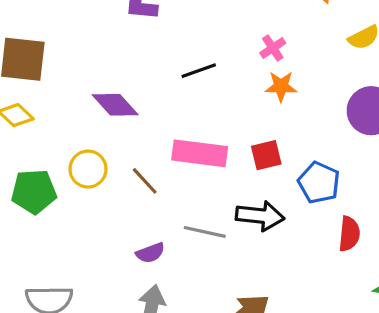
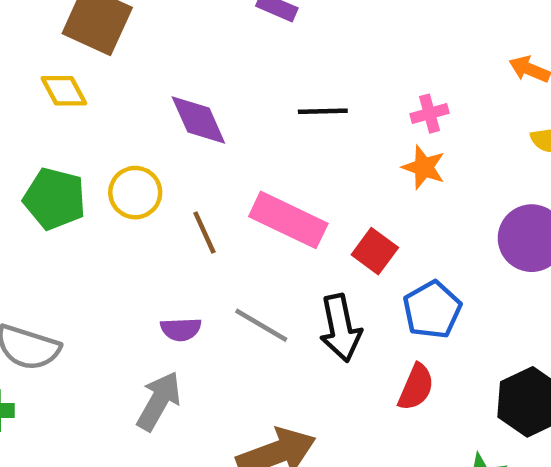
red square: (266, 155) -> (375, 251), turned 32
black arrow: (260, 216) -> (341, 328), turned 54
red semicircle: (349, 234) -> (416, 387), moved

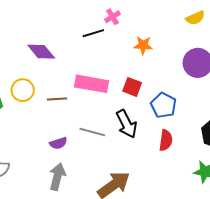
pink cross: (430, 114) -> (113, 17), moved
brown line: (204, 233) -> (57, 99), turned -54

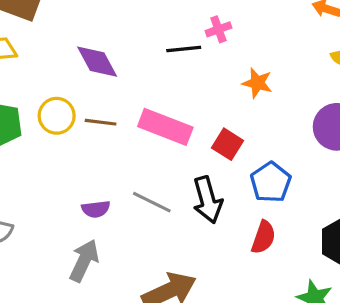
brown line: (57, 99) -> (101, 122), moved

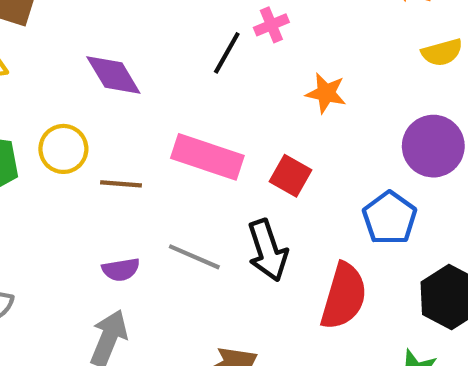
black line: (184, 49) -> (227, 53), turned -52
brown line: (101, 122) -> (121, 184), moved
blue pentagon: (271, 182) -> (390, 218), moved
red semicircle: (263, 237) -> (344, 296), size x1.5

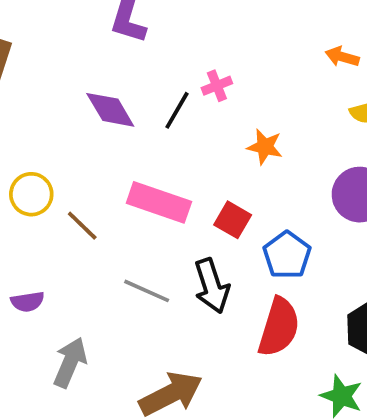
purple diamond: (113, 75) -> (110, 110), moved
brown line: (121, 184) -> (82, 226), turned 39
blue pentagon: (390, 218) -> (287, 255), moved
purple semicircle: (121, 270) -> (28, 302), moved

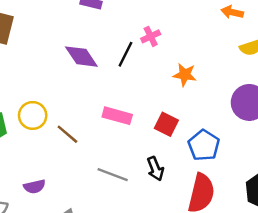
pink rectangle: (159, 202) -> (117, 116), size x0.7
black arrow: (212, 286) -> (155, 169), size x0.7

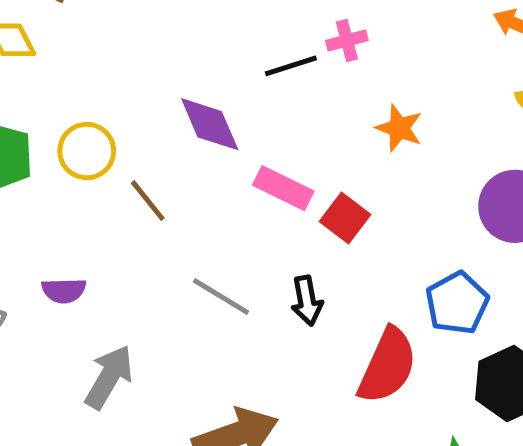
black line: (125, 54) -> (291, 66), turned 35
purple diamond: (81, 57) -> (210, 124), moved
pink rectangle: (117, 116) -> (283, 188), moved
blue pentagon: (204, 145) -> (457, 303), moved

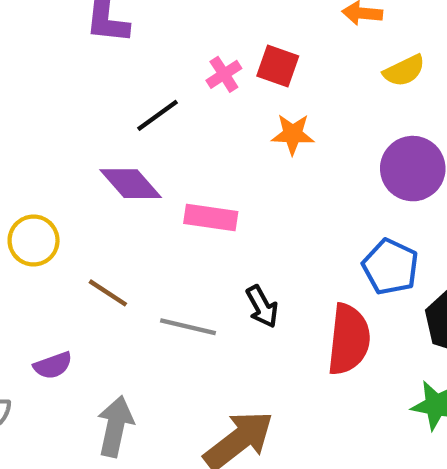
black line: (291, 66) -> (158, 115), moved
brown line: (148, 201) -> (108, 293), moved
red square: (345, 218) -> (278, 66), moved

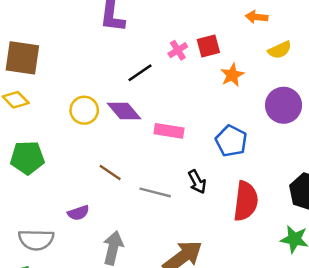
red square: (278, 66) -> (208, 46), turned -35
orange star: (293, 134) -> (232, 75), moved, turned -30
yellow circle: (34, 240) -> (84, 110), moved
blue pentagon: (390, 267) -> (231, 141), moved

